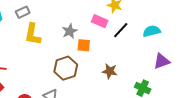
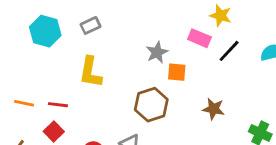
yellow L-shape: (33, 34) -> (91, 72), moved

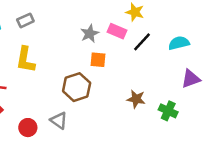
gray star: (157, 52) -> (90, 34), moved
brown star: (214, 109) -> (136, 99), moved

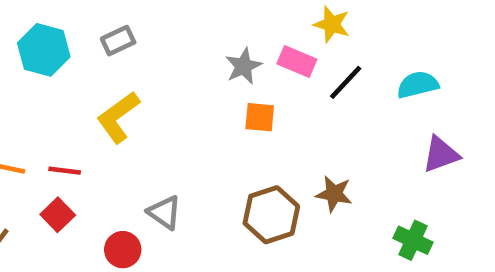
yellow L-shape: (25, 60) -> (118, 117), turned 44
brown hexagon: (77, 87) -> (271, 215), moved
green cross: (168, 111) -> (413, 240), moved
gray triangle: (59, 120) -> (165, 212), moved

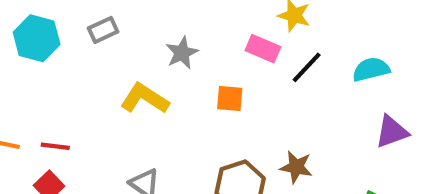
gray star: (243, 66) -> (182, 53), moved
yellow L-shape: (118, 117) -> (145, 98), moved, turned 69

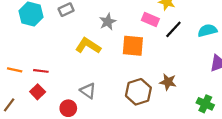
orange square: (230, 98) -> (133, 46), size x1.5

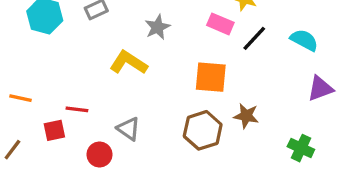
cyan semicircle: (207, 30) -> (304, 40), turned 42
orange square: (133, 46) -> (211, 77), moved
red line: (41, 71) -> (77, 109), moved
red square: (38, 92) -> (54, 130), turned 32

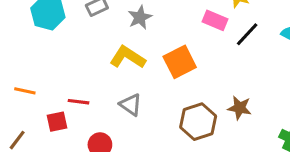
gray star: (158, 27) -> (140, 17), moved
orange square: (211, 77) -> (180, 62), moved, turned -32
gray triangle: (129, 129) -> (131, 105), moved

